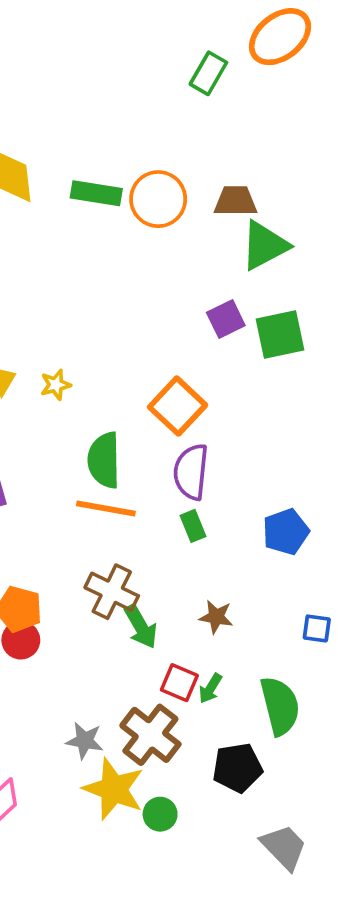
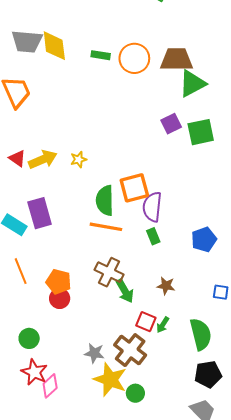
green rectangle: (96, 193) -> (101, 55), size x0.7
brown trapezoid: (236, 201) -> (176, 59), size x1.4
orange square: (177, 406) -> (134, 188), moved, turned 32
black pentagon: (237, 768) -> (208, 374), moved

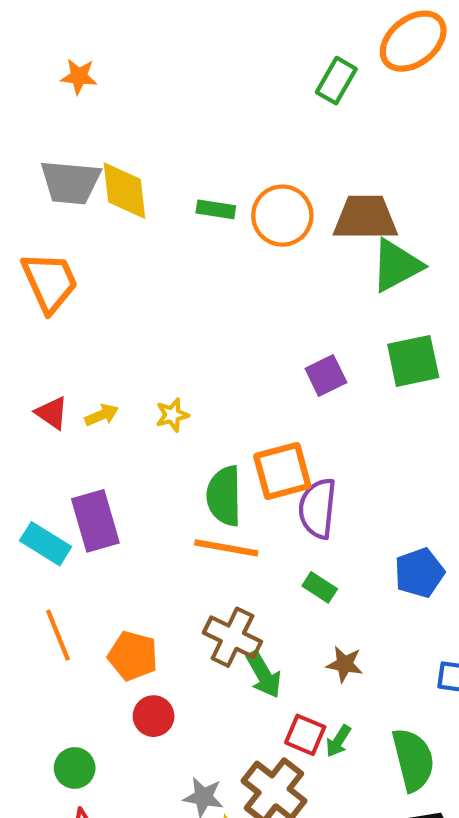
purple square: (171, 124) -> (326, 375), moved
yellow arrow: (43, 159) -> (102, 415), size x0.6
green rectangle: (153, 236) -> (320, 587), moved, turned -35
red circle: (60, 298) -> (154, 716), moved

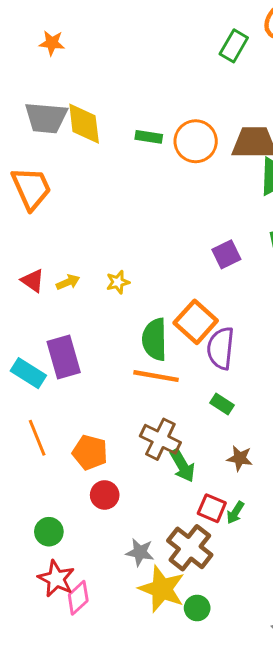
orange square: (282, 471) -> (196, 322), turned -33

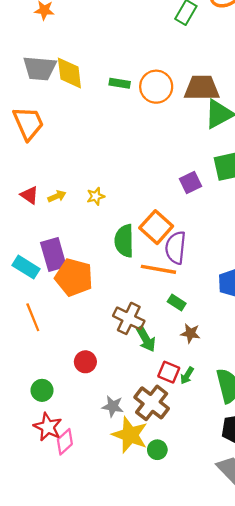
purple square: (226, 254) -> (190, 183), moved
orange line: (156, 376) -> (158, 269), moved
green rectangle: (222, 404) -> (177, 302), moved
orange pentagon: (90, 452) -> (74, 277), moved, size x1.4

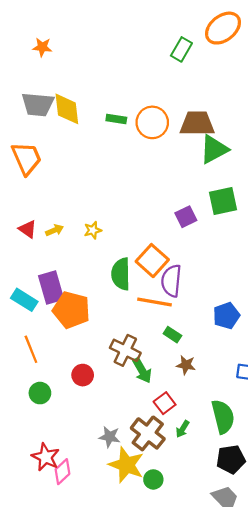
red circle: (85, 362) -> (83, 375), moved
red square: (169, 372) -> (165, 403), turned 30
green arrow: (187, 376) -> (183, 429), moved
green circle: (42, 390) -> (40, 393), moved

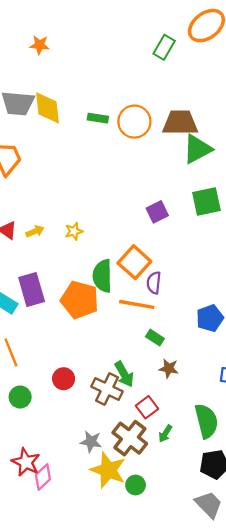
orange star: (42, 47) -> (40, 45), moved
purple square: (186, 217) -> (157, 212), moved
purple semicircle: (171, 281) -> (154, 283), size x0.7
orange pentagon: (71, 310) -> (80, 300), moved
brown cross: (125, 350) -> (107, 389), moved

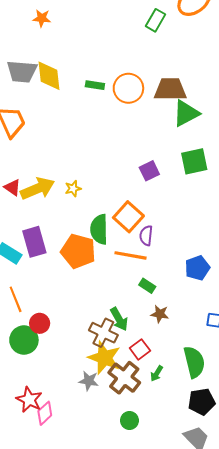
yellow arrow: (35, 231) -> (38, 189), size x2.0
red circle: (64, 379) -> (40, 323), moved
green circle: (20, 397) -> (24, 340), size x1.4
yellow star: (108, 470) -> (104, 358), moved

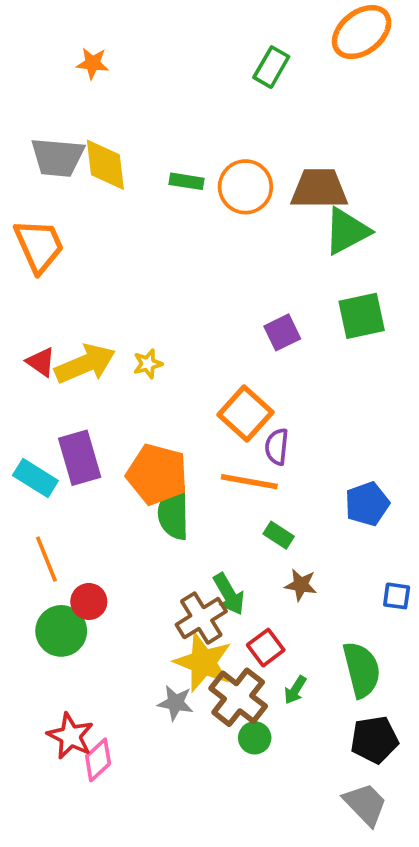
green rectangle: (156, 20) -> (271, 67), moved
green semicircle: (99, 229) -> (174, 513), moved
brown cross: (103, 333) -> (201, 618), turned 32
green circle: (129, 420) -> (255, 738), moved

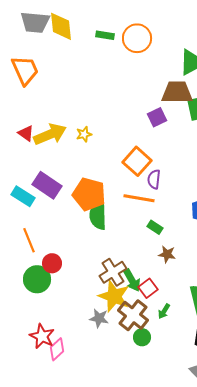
brown trapezoid: (319, 189) -> (177, 92), moved
purple rectangle: (80, 458) -> (47, 185), turned -40
green arrow: (229, 594) -> (132, 280), moved

